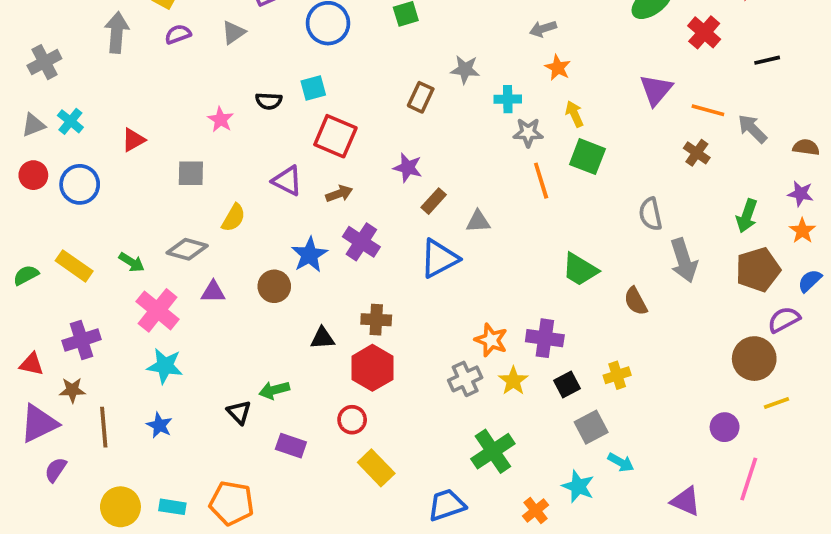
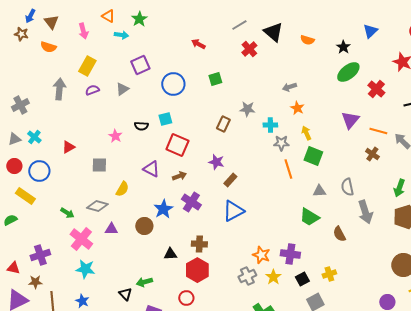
gray triangle: (478, 221) -> (319, 191), moved
yellow rectangle: (74, 266) -> (25, 196), moved

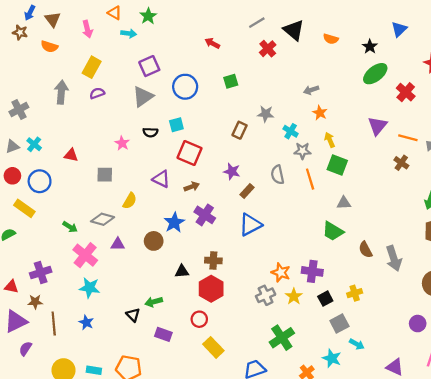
gray triangle: (122, 89) -> (143, 96), moved, size x1.5
cyan cross: (270, 125) -> (291, 131), turned 32
red triangle: (68, 147) -> (71, 155), turned 40
gray semicircle: (347, 187) -> (277, 175), moved
gray arrow: (365, 212) -> (394, 258), moved

